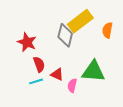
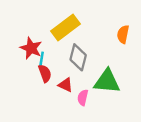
yellow rectangle: (80, 21) -> (66, 27), moved
gray diamond: (65, 35) -> (78, 57), moved
cyan line: (36, 81) -> (41, 60), moved, turned -64

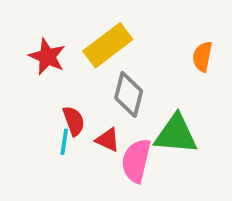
red star: (31, 48) -> (47, 57), moved
cyan line: (41, 60) -> (64, 142), moved
pink semicircle: (83, 98) -> (136, 161), size x1.6

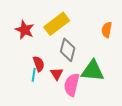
red triangle: (108, 140) -> (57, 74), turned 32

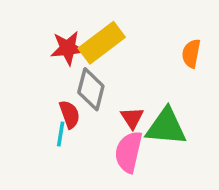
red star: (25, 30) -> (68, 48), moved, turned -30
gray diamond: (68, 50) -> (91, 89), moved
red triangle: (57, 74) -> (132, 118), moved

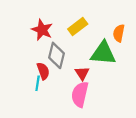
yellow rectangle: (102, 43) -> (78, 27), moved, size x0.7
red star: (68, 48) -> (42, 30), turned 30
green triangle: (166, 127) -> (103, 53), moved

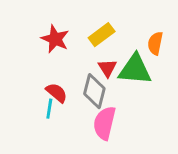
gray diamond: (56, 55) -> (94, 91), moved
red semicircle: (43, 71) -> (57, 93), turned -30
red triangle: (82, 73) -> (107, 68), moved

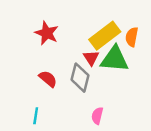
yellow rectangle: (102, 35) -> (105, 36), moved, size x1.4
cyan line: (49, 109) -> (36, 116), moved
pink semicircle: (104, 123) -> (97, 116), moved, size x0.6

